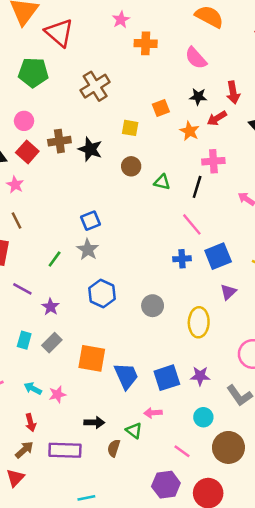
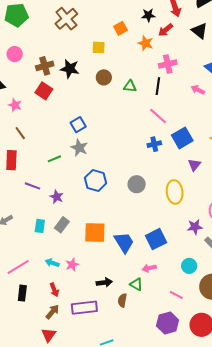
red square: (27, 152) -> (44, 91), moved
green line: (55, 259) -> (54, 159), turned 40
purple star: (200, 376) -> (195, 227), moved

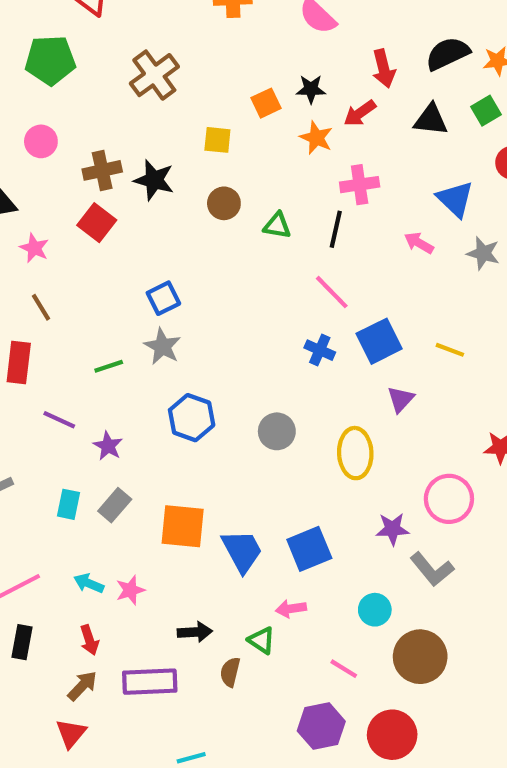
black star: (148, 15) -> (311, 89), moved
black triangle: (199, 31) -> (431, 120), turned -36
blue cross: (154, 144) -> (320, 350), turned 32

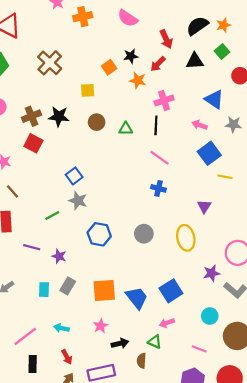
blue square: (379, 341) -> (209, 153), moved
pink star: (130, 590) -> (101, 326), moved

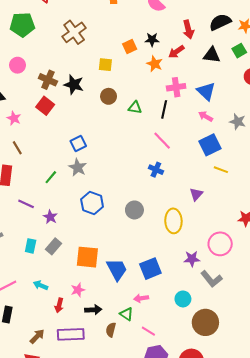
blue triangle: (214, 99) -> (206, 91), moved
brown cross: (32, 116) -> (48, 80), turned 36
green line: (52, 215) -> (51, 177), turned -32
pink line: (199, 349) -> (148, 331), moved
red arrow: (67, 357) -> (59, 305), moved, turned 32

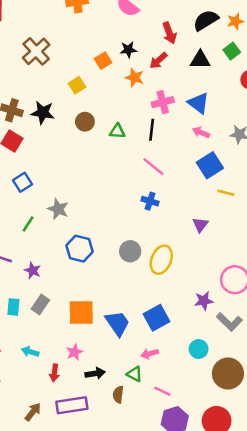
yellow square: (105, 65) -> (77, 85), turned -32
blue square: (78, 143) -> (22, 182), moved
yellow ellipse: (173, 221) -> (161, 260), moved, turned 30

